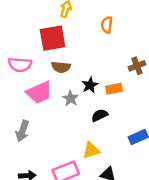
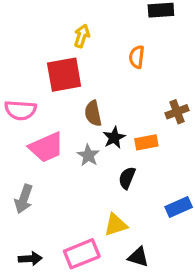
brown semicircle: (61, 67) -> (93, 113), moved, turned 72
black semicircle: (100, 115) -> (127, 178), turned -42

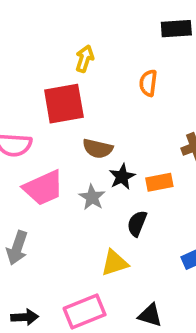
brown semicircle: (93, 113) -> (98, 149), turned -65
yellow triangle: (116, 225) -> (115, 263), moved

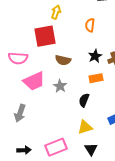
black star: (122, 177) -> (95, 56), moved
yellow triangle: (115, 263) -> (85, 127), moved
black triangle: (150, 315) -> (91, 149), turned 40

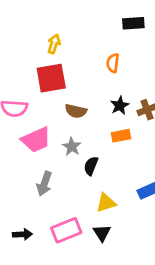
yellow arrow: (56, 12) -> (54, 44), moved
black semicircle: (84, 100) -> (91, 166), moved
gray arrow: (20, 113) -> (44, 184), moved
black triangle: (91, 149) -> (102, 233), moved

